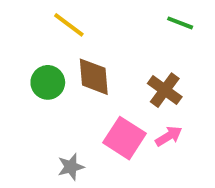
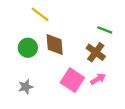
green line: (180, 23) -> (105, 30), moved
gray star: (71, 167) -> (26, 87), moved

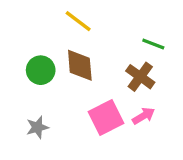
yellow line: (40, 14) -> (78, 21), moved
pink square: (72, 80) -> (106, 117), turned 30

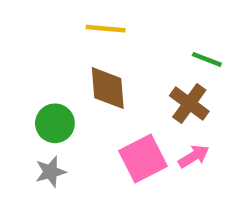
yellow line: (78, 21) -> (106, 29), turned -32
green circle: (41, 70) -> (55, 123), moved

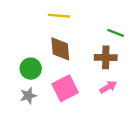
brown cross: (189, 104) -> (106, 57), turned -35
pink square: (143, 159) -> (65, 88), moved

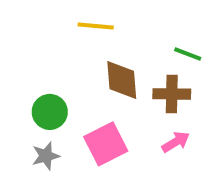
brown diamond: (60, 49) -> (122, 80), moved

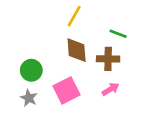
yellow line: (96, 26) -> (74, 16), moved, turned -65
gray star: (46, 156) -> (29, 98), turned -30

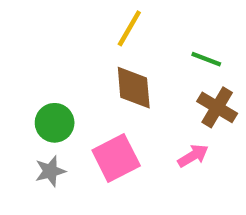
brown cross: (108, 59) -> (217, 107), moved, turned 30
gray star: (29, 98) -> (50, 171), turned 30

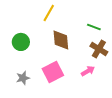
yellow line: (129, 28) -> (49, 13), moved
green circle: (55, 123) -> (21, 42), moved

